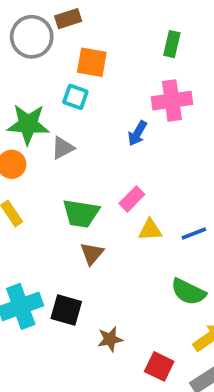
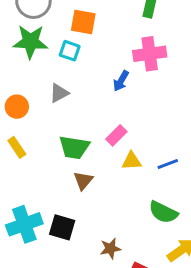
green star: (28, 124) -> (30, 42), moved
brown star: (110, 339) -> (110, 249), moved

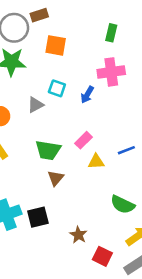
cyan square: (70, 51) -> (57, 88), moved
blue line: (168, 164) -> (126, 150), moved
black square: (62, 227) -> (38, 217), turned -30
brown star: (110, 249) -> (78, 235), turned -30

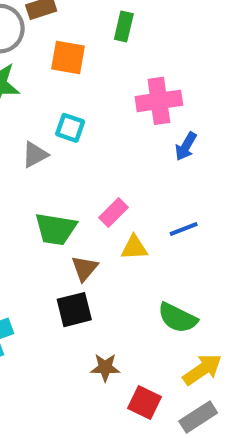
green rectangle: (111, 33) -> (124, 27), moved
blue arrow: (87, 95) -> (186, 146), moved
brown triangle: (56, 178) -> (85, 268), moved
black square: (38, 217) -> (74, 310), moved
brown star: (78, 235) -> (105, 367), turned -30

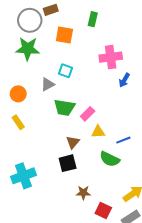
green trapezoid: (56, 229) -> (64, 108), moved
blue line: (184, 229) -> (123, 140), moved
green semicircle: (178, 318) -> (110, 159), moved

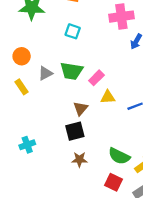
gray triangle: (48, 84) -> (45, 73), moved
green semicircle: (110, 159) -> (119, 156), moved
cyan cross: (23, 176) -> (27, 145), size x0.6
brown star: (83, 193) -> (79, 160), moved

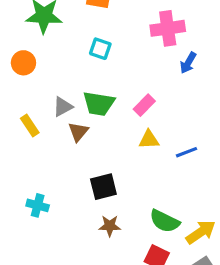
orange circle: (22, 56) -> (23, 63), moved
pink rectangle: (96, 78) -> (144, 105), moved
brown triangle: (81, 108) -> (78, 132), moved
cyan cross: (27, 145) -> (38, 205), turned 35

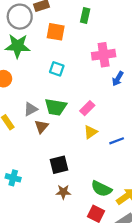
yellow triangle: (149, 140) -> (91, 132), turned -32

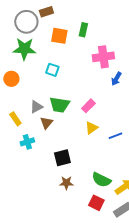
green rectangle: (85, 15) -> (83, 30), moved
cyan square: (57, 69) -> (52, 70), moved
cyan cross: (13, 178) -> (27, 142), moved, turned -32

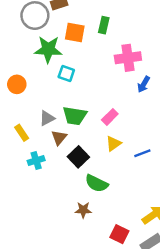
green star: (24, 49) -> (48, 49), moved
black square: (62, 158) -> (78, 157), moved, turned -30
green semicircle: (101, 180) -> (97, 183), moved

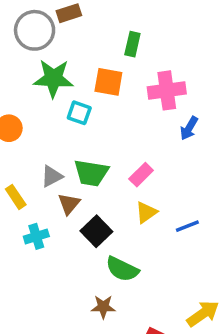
orange square: (75, 32) -> (108, 82), moved

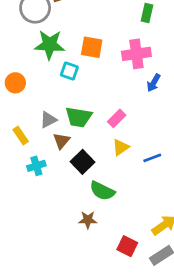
green rectangle: (132, 44) -> (147, 13), moved

